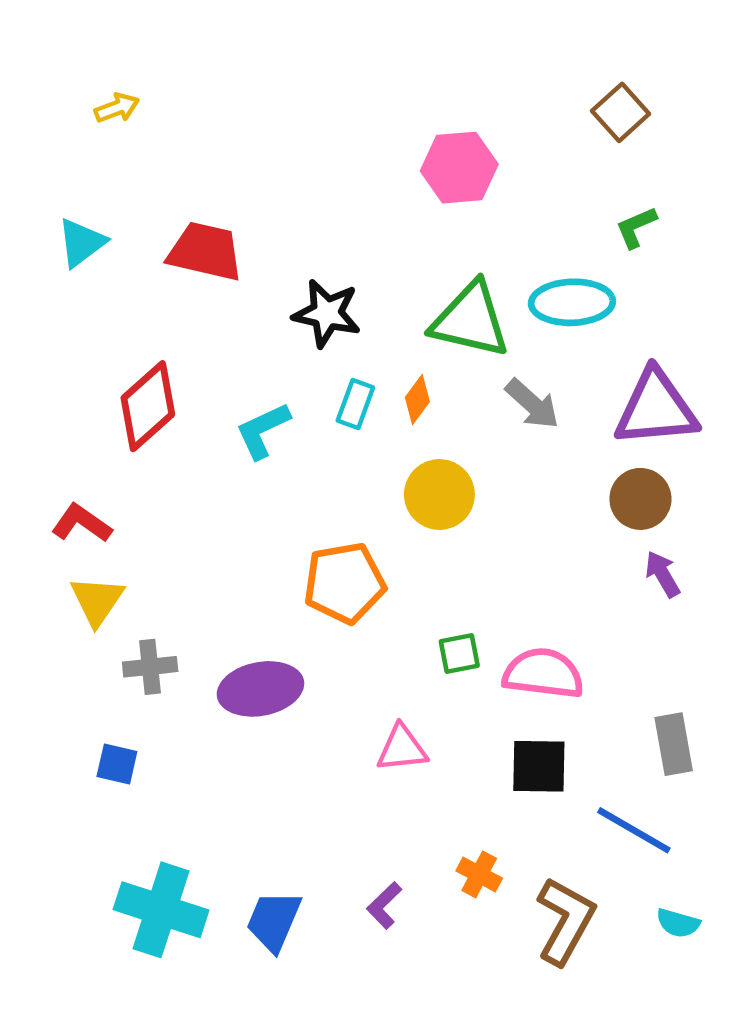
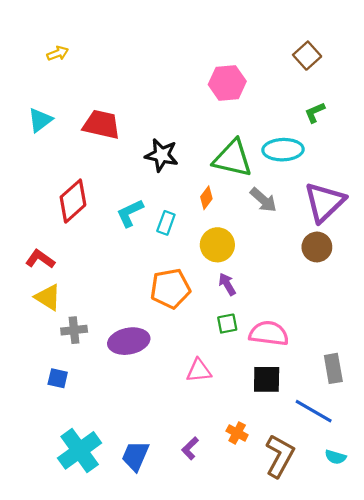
cyan rectangle: (355, 404) -> (166, 223), moved
purple triangle: (656, 408) -> (325, 202), turned -39
purple arrow: (663, 574) -> (227, 284), moved
yellow triangle: (97, 601) -> (48, 297), turned -32
cyan cross: (161, 910) -> (80, 450), turned 36

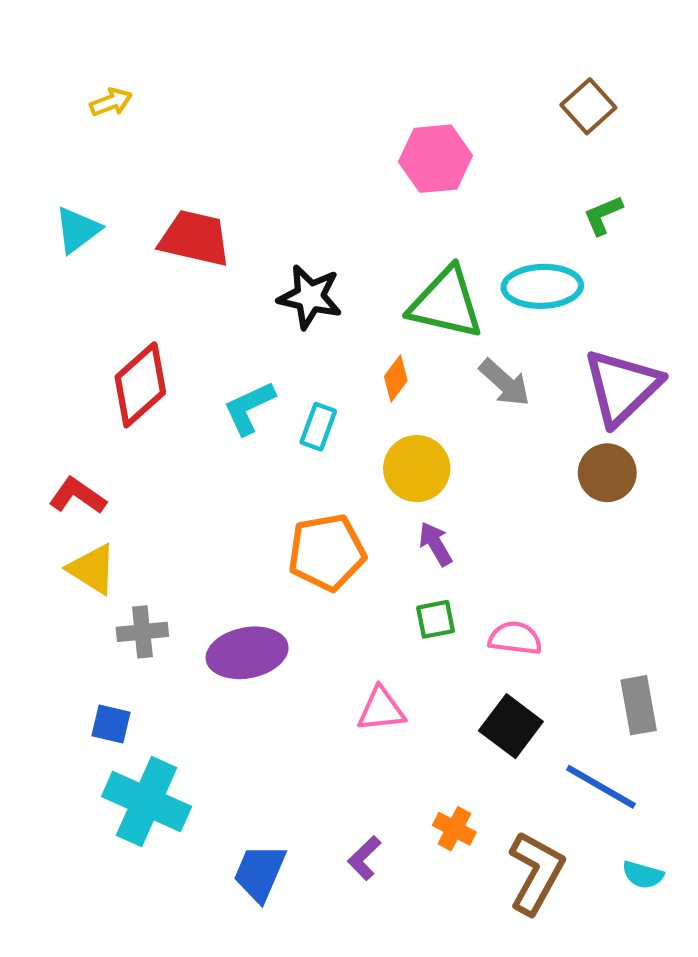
pink semicircle: (269, 333) -> (515, 638), size x0.7
black square: (267, 379) -> (511, 726), turned 36
cyan cross: (80, 450) -> (147, 801), moved, turned -30

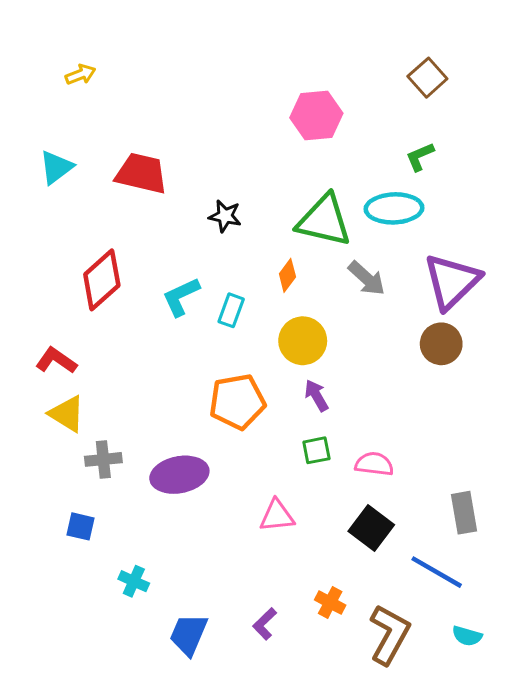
green L-shape: (603, 215) -> (420, 157), moved
black star: (310, 297) -> (225, 216), size x0.7
cyan cross: (147, 801) -> (134, 581), moved, size x0.5

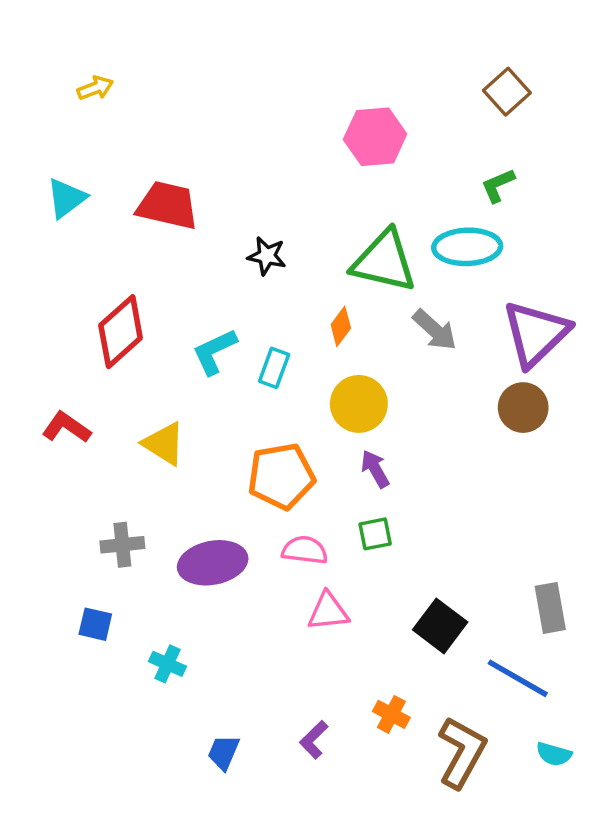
yellow triangle: (67, 414) -> (164, 444), moved
pink semicircle: (374, 464) -> (305, 550), moved
cyan cross: (134, 581) -> (168, 664), moved
blue trapezoid: (189, 634) -> (223, 752), size x0.7

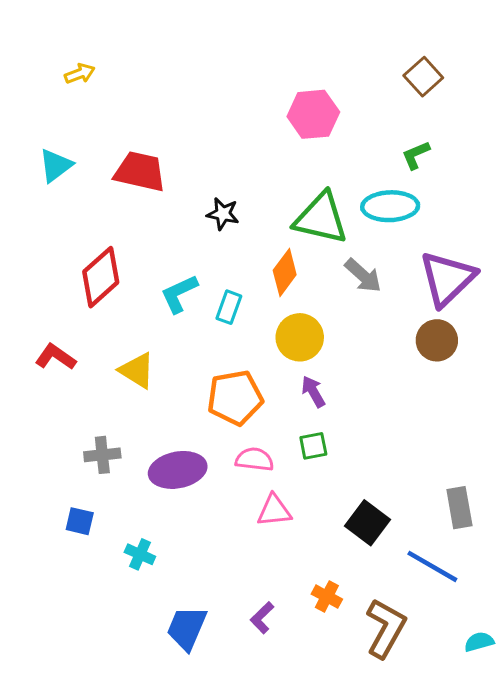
orange diamond: (341, 326) -> (285, 273), size x1.4
blue trapezoid: (223, 752) -> (187, 628), size x1.5
cyan semicircle: (554, 754) -> (479, 642), moved, turned 148

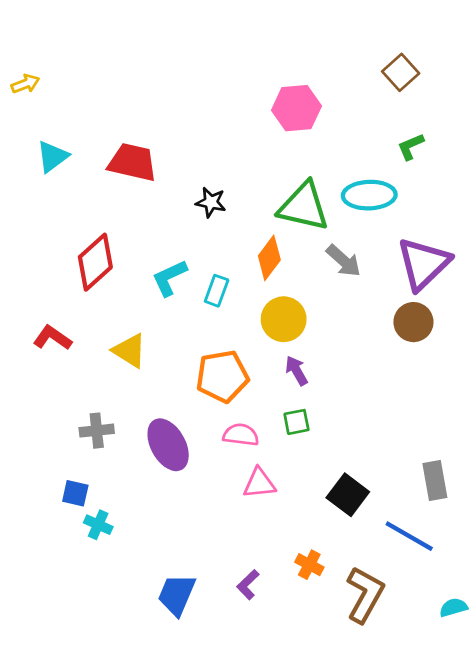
yellow arrow: (80, 74) -> (25, 84), moved
green L-shape: (416, 155) -> (411, 147), moved
purple ellipse: (178, 470) -> (168, 445), turned 72
cyan cross: (140, 554) -> (98, 525), moved

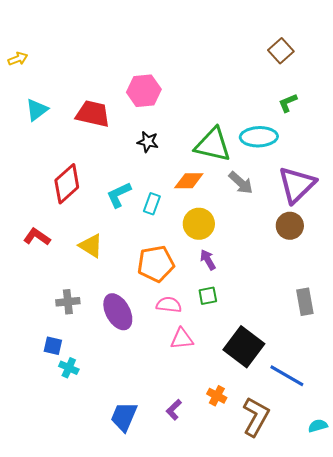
pink hexagon: (296, 108) -> (144, 91), moved
orange diamond: (269, 258) -> (189, 181), turned 52
gray rectangle: (435, 480) -> (305, 302), moved
black square: (348, 495) -> (244, 347), size x1.4

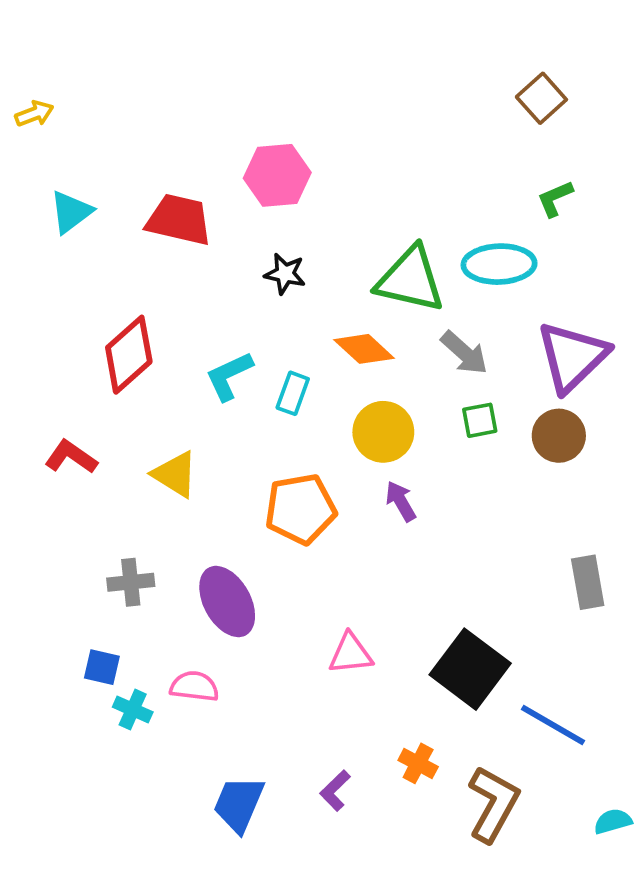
orange diamond: (189, 181) -> (364, 349), turned 44
green square: (208, 296) -> (480, 420), moved
pink semicircle: (169, 305) -> (194, 686), moved

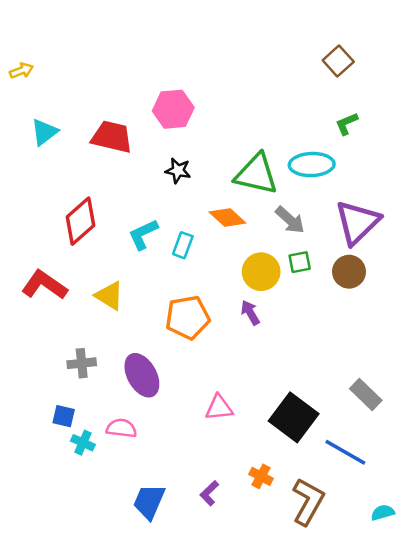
yellow circle: (383, 432) -> (261, 272), moved
red L-shape: (71, 457) -> (44, 285), size x1.4
gray rectangle: (588, 582) -> (366, 394), moved, turned -36

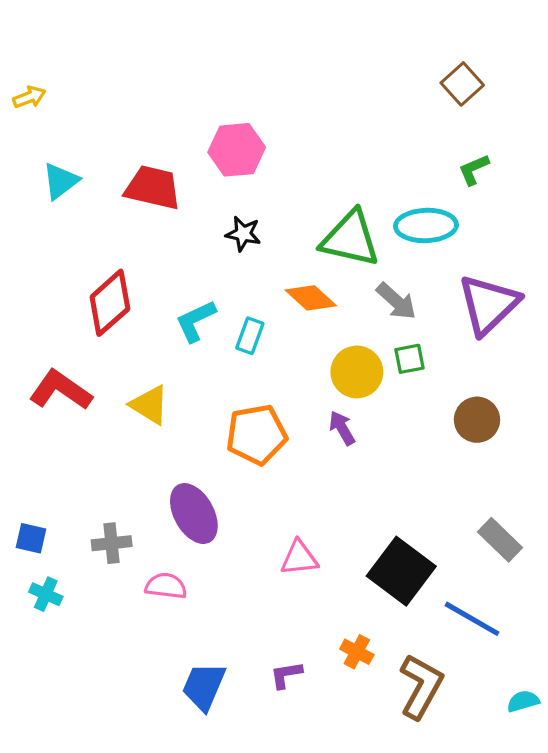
brown circle: (349, 272) -> (477, 420), moved
gray cross: (82, 363) -> (112, 543), moved
blue square: (64, 416) -> (31, 538), moved
cyan cross: (83, 443) -> (46, 594), moved
purple L-shape: (209, 493) -> (286, 675), turned 35

